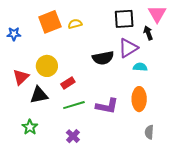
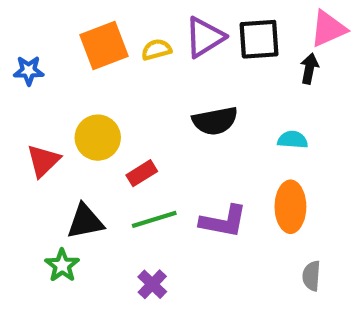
pink triangle: (157, 14) -> (328, 29), turned 36
black arrow: (148, 33) -> (309, 68), turned 32
purple triangle: (128, 48) -> (205, 37), moved
black triangle: (39, 95) -> (85, 221), moved

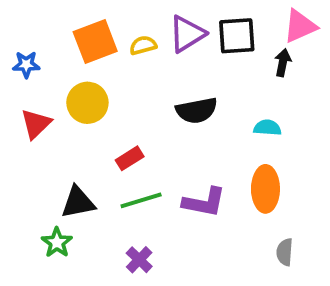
yellow circle: (98, 138) -> (87, 103), moved
red triangle: (43, 161) -> (36, 124), moved

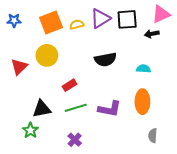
black arrow: (283, 63) -> (152, 34), turned -112
blue star: (26, 64) -> (14, 20), moved

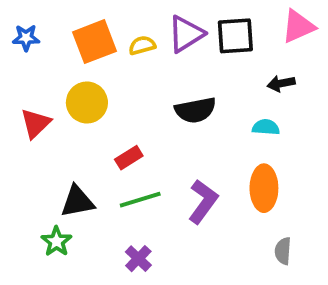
black arrow: (152, 34) -> (281, 83), moved
purple L-shape: (110, 109) -> (203, 201), turned -65

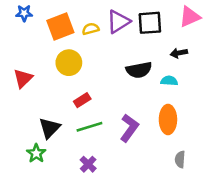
blue star: (26, 38) -> (24, 13), moved
yellow circle: (87, 102) -> (69, 63), moved
black semicircle: (195, 110) -> (139, 70), moved
black triangle: (77, 201) -> (49, 128), turned -35

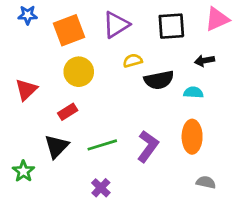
purple triangle: (118, 22) -> (116, 25), moved
yellow semicircle: (91, 29) -> (133, 61), moved
red rectangle: (82, 100) -> (68, 112), moved
green star: (36, 153) -> (23, 171), moved
gray semicircle: (180, 159) -> (206, 182), turned 98

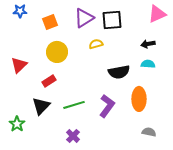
black square: (171, 26) -> (112, 20), moved
orange square: (69, 30) -> (50, 22), size x0.7
black semicircle: (159, 80) -> (119, 72), moved
cyan semicircle: (193, 92) -> (148, 64), moved

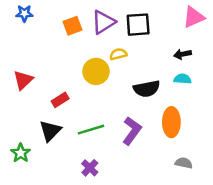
orange square: (50, 22) -> (73, 26), moved
yellow circle: (57, 52) -> (96, 71), moved

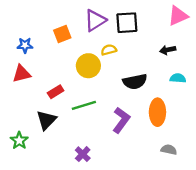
blue star: (24, 13) -> (25, 45), moved
orange square: (73, 26) -> (62, 34), moved
cyan semicircle: (182, 79) -> (178, 78), moved
red triangle: (23, 80) -> (22, 74), turned 30
green line: (91, 130) -> (84, 105), moved

